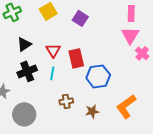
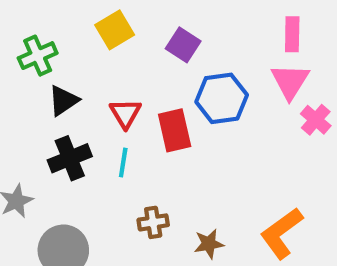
green cross: (12, 12) -> (38, 56), moved
blue hexagon: (98, 76) -> (222, 98), moved

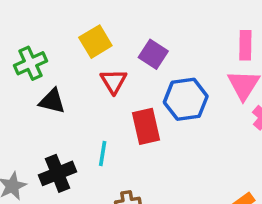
black triangle: (63, 100) -> (52, 101), turned 48
red triangle: (125, 113) -> (114, 81), moved
black cross: (70, 158) -> (58, 173), moved

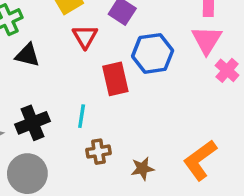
cyan line: (103, 154) -> (82, 116), moved

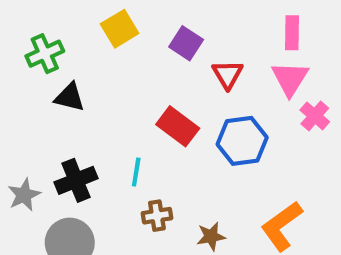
red triangle: (85, 37) -> (228, 74), moved
blue hexagon: (153, 53) -> (242, 141), moved
red rectangle: (115, 79) -> (178, 126), turned -40

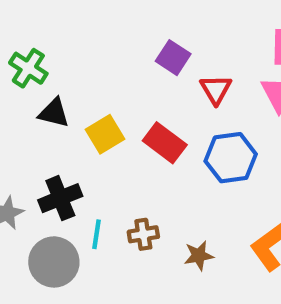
yellow square: (120, 29) -> (105, 134), moved
green cross: (45, 54) -> (28, 68), turned -33
cyan line: (136, 172) -> (96, 234), moved

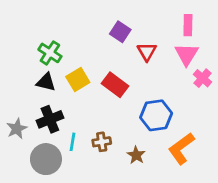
green cross: (28, 68) -> (50, 53), moved
black triangle: (54, 113) -> (46, 82), moved
blue hexagon: (231, 158) -> (156, 115), moved
brown star: (199, 256) -> (136, 155), turned -30

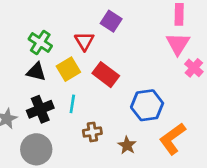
red triangle: (147, 52) -> (84, 41), moved
cyan line: (73, 142) -> (72, 104), moved

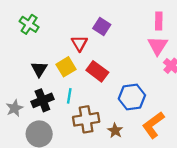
green cross: (40, 42) -> (29, 24), moved
black triangle: (36, 72) -> (39, 69), turned 48
brown cross: (92, 132) -> (86, 119), size x1.6

